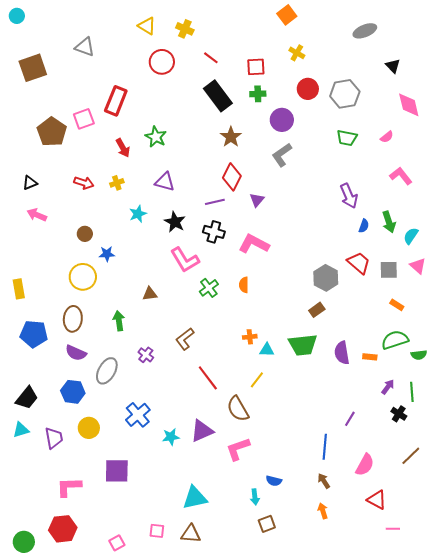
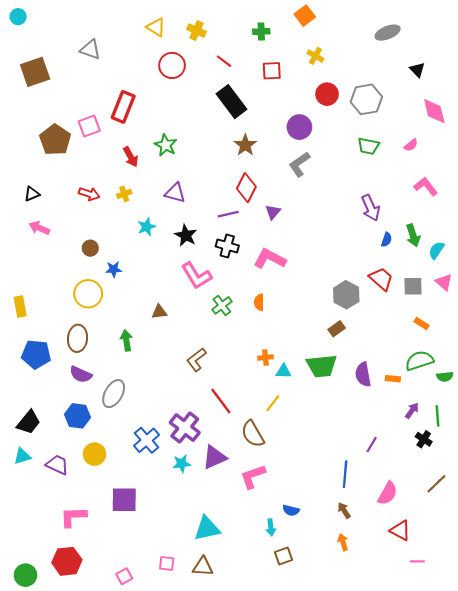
green cross: (258, 94) -> (261, 31), moved
purple cross: (146, 355) -> (185, 428), moved, size x1.8
purple trapezoid: (54, 438) -> (57, 465), turned -55

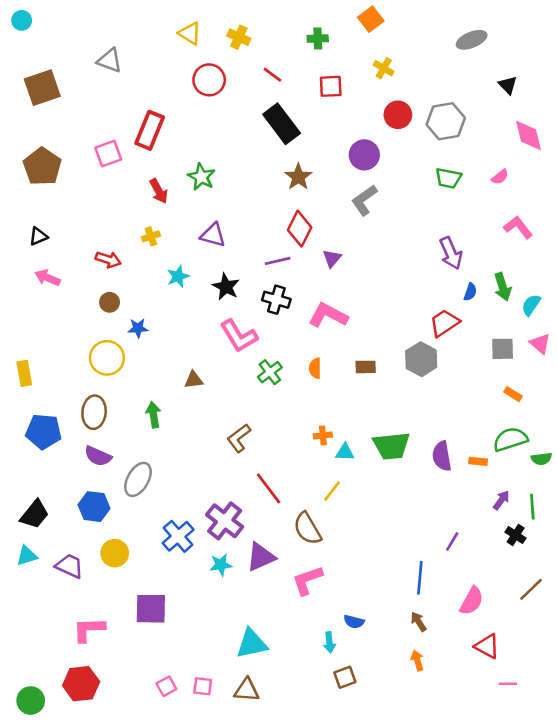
brown pentagon: (55, 140) -> (42, 167), moved
red arrow: (89, 194) -> (108, 260), moved
red trapezoid: (381, 279) -> (444, 323), moved, turned -75
brown rectangle: (337, 329) -> (366, 367), moved, turned 35
pink square: (124, 576) -> (166, 686), moved

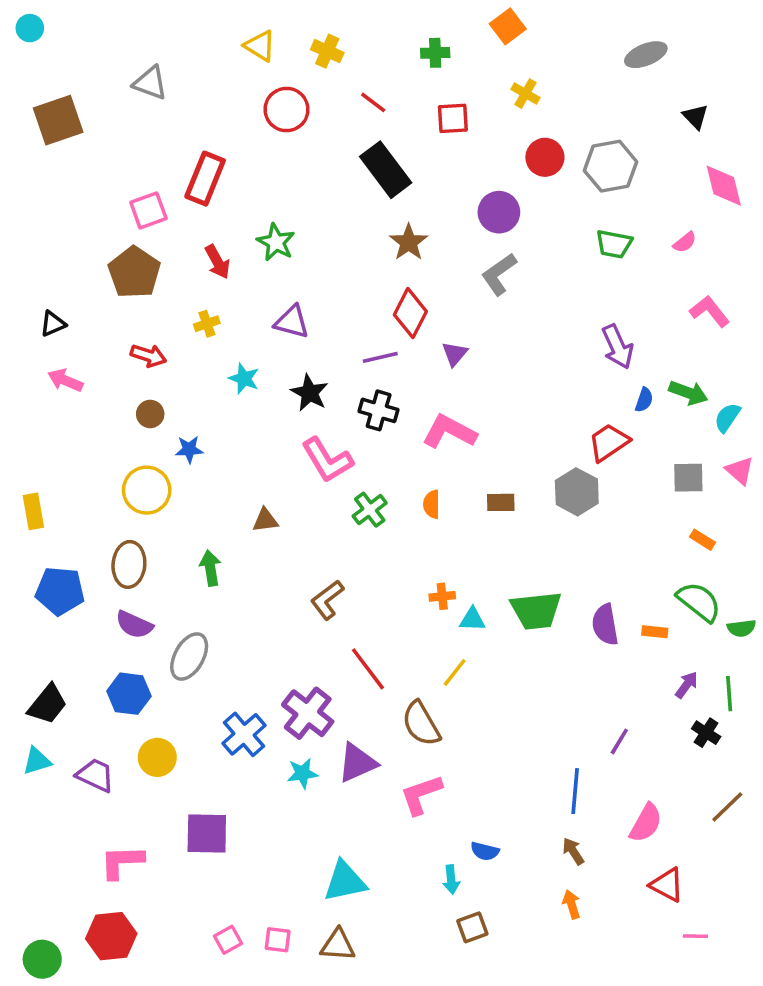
brown pentagon: (42, 167) -> (134, 272), moved
cyan star: (178, 276) -> (244, 379), turned -30
green arrow: (503, 287) -> (688, 393), turned -52
green semicircle: (510, 439) -> (699, 602), turned 56

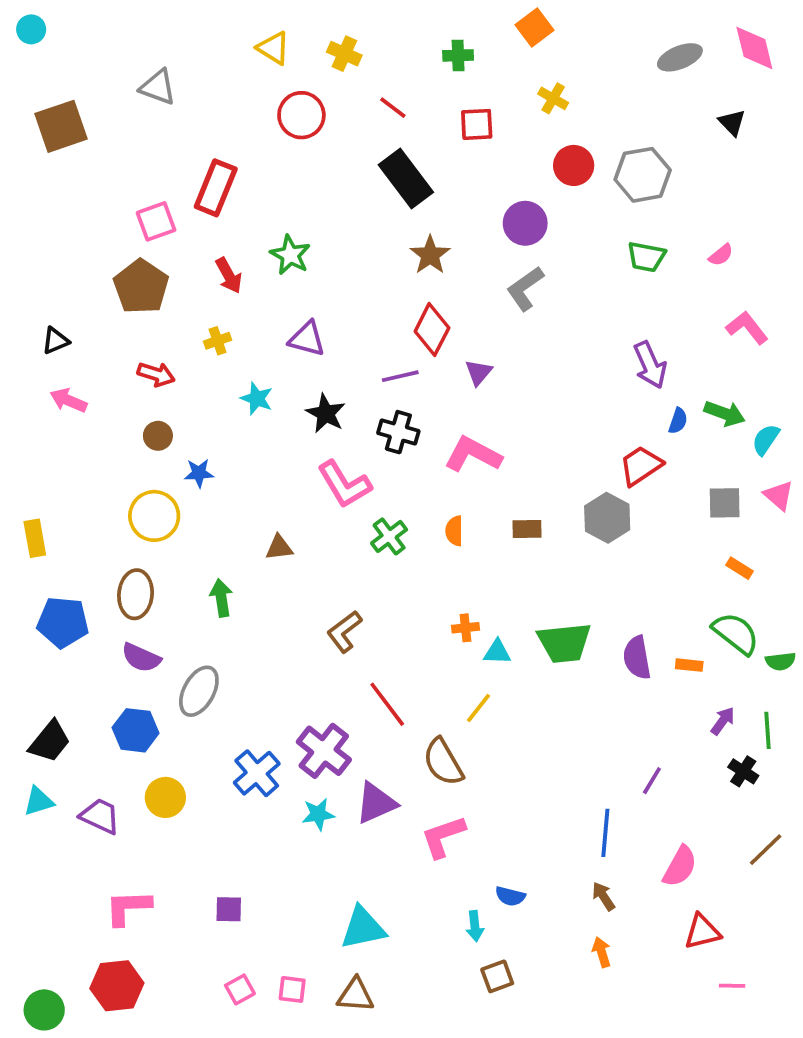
pink diamond: (724, 186) -> (754, 48), moved
purple square: (207, 834) -> (229, 909), moved, size x0.6
red triangle: (667, 885) -> (702, 932), turned -42

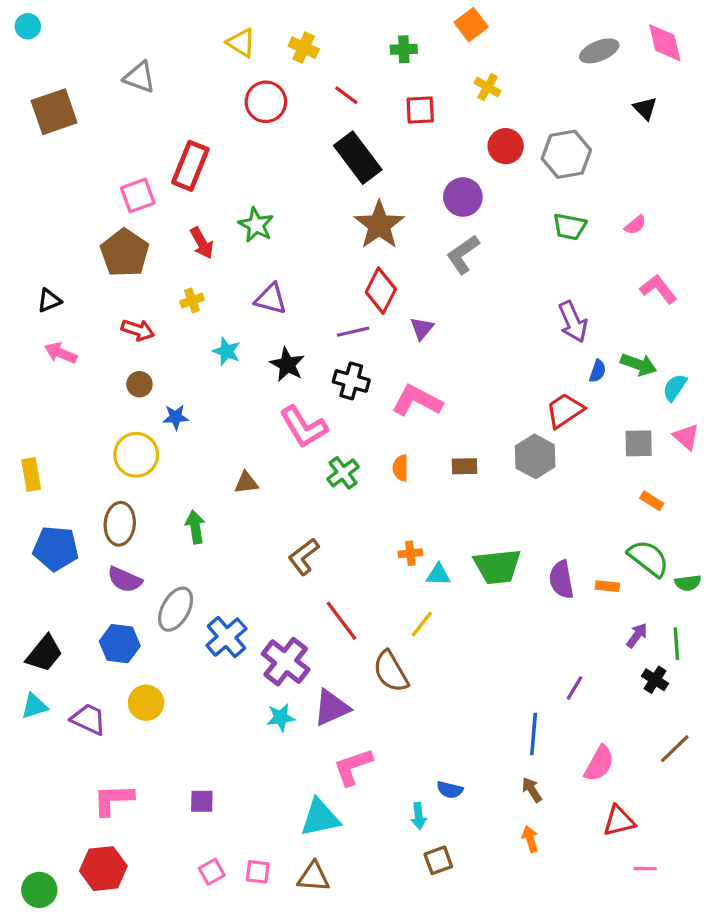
brown star: (430, 255) -> (379, 225), size x1.4
blue cross: (257, 773) -> (226, 637), moved
pink L-shape: (443, 837) -> (353, 767), moved

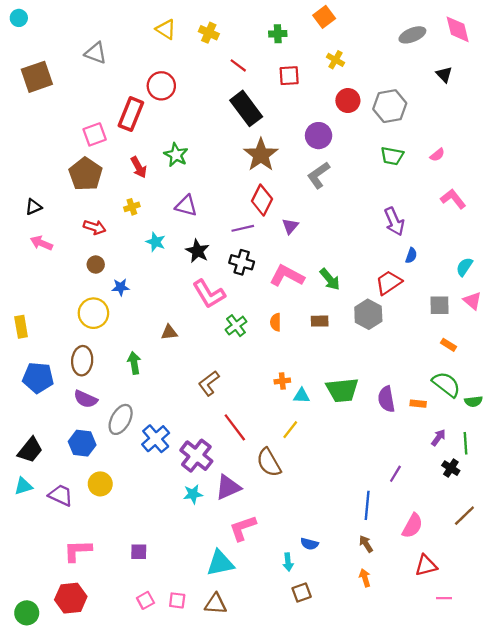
red circle: (266, 102) -> (161, 86), moved
green arrow: (639, 365) -> (330, 279), moved, turned 30

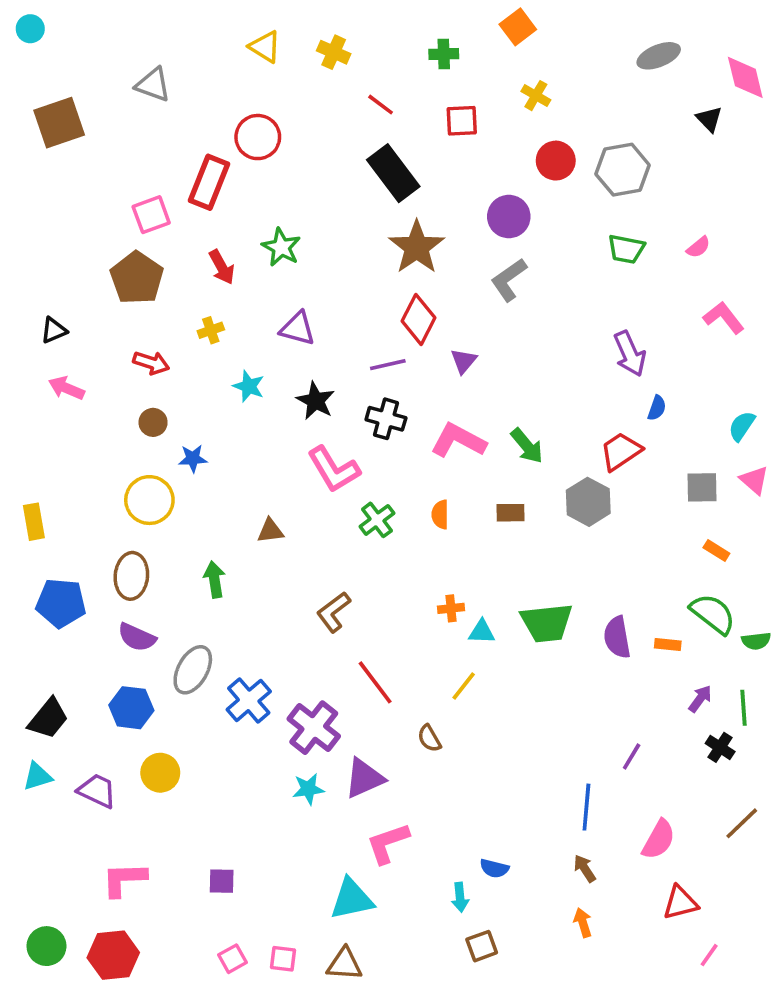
pink diamond: (458, 29) -> (745, 77), moved
brown semicircle: (269, 462) -> (429, 738), size x0.6
pink line: (444, 598) -> (709, 955), turned -56
green circle: (27, 613) -> (46, 946), moved

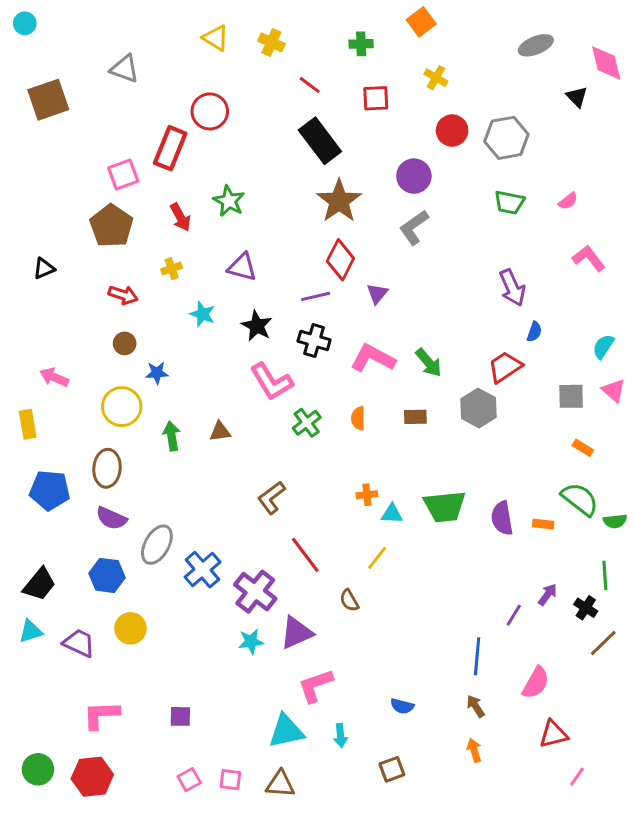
pink arrow: (66, 388) -> (54, 377), moved
green arrow: (214, 579) -> (172, 436), moved
purple arrow: (700, 699) -> (548, 595), moved
brown line: (742, 823) -> (603, 643), moved
cyan arrow: (460, 897) -> (340, 736), moved

